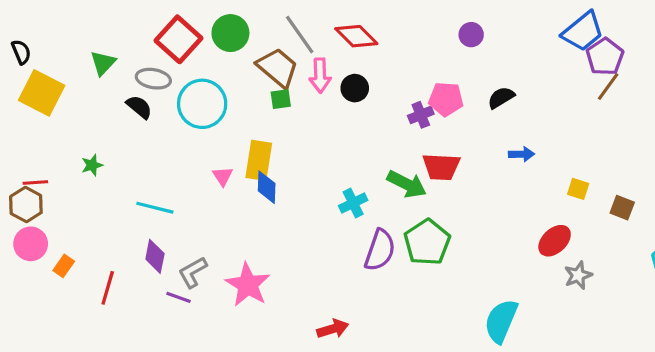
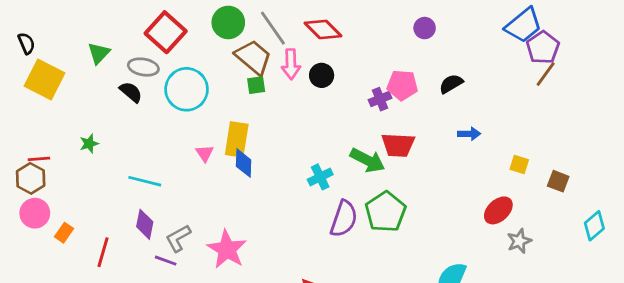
green circle: (230, 33) -> (228, 22), moved

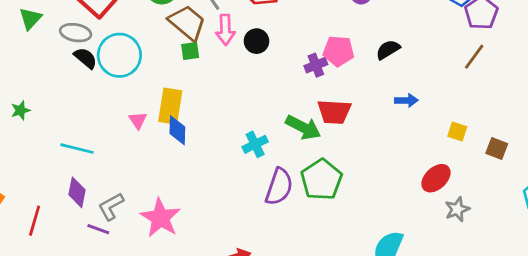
brown line: (546, 74) -> (474, 57), moved
black semicircle: (131, 92) -> (85, 58), moved

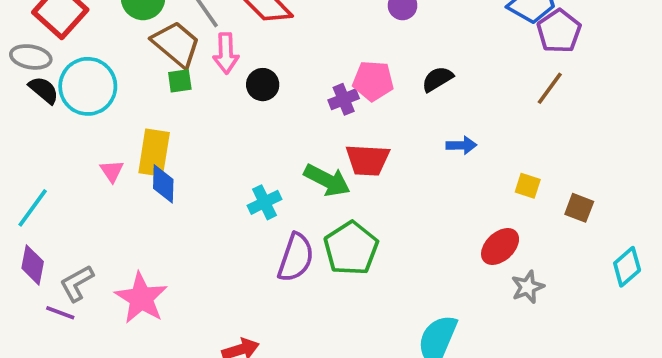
black circle: (256, 41) -> (263, 85), moved
cyan line: (77, 149) -> (33, 208), turned -68

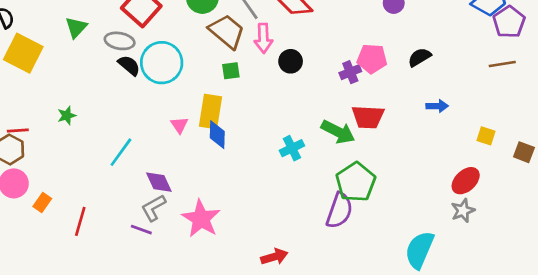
green square: (180, 81) -> (231, 71), moved
brown line: (550, 88) -> (502, 64), turned 45
purple semicircle: (296, 258) -> (339, 211), moved
purple diamond: (33, 265) -> (159, 182), moved, turned -36
gray star: (528, 287) -> (463, 211), moved

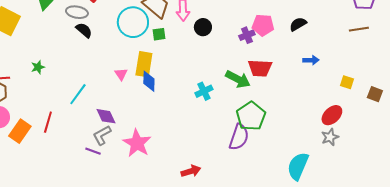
cyan circle: (162, 63) -> (133, 22), moved
orange rectangle: (42, 202) -> (20, 131), size x1.6
red line: (80, 221) -> (48, 122), moved

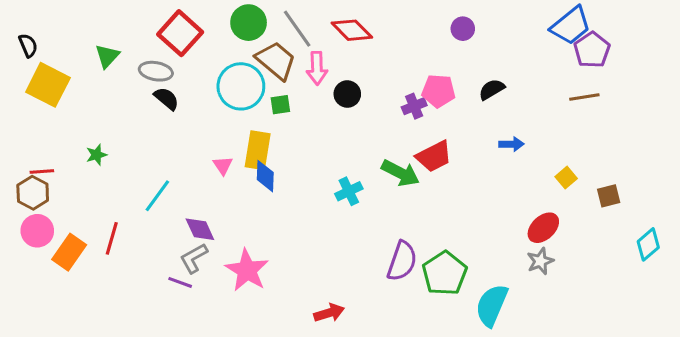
red trapezoid: (260, 68) -> (434, 156), turned -30
yellow square: (347, 82) -> (566, 178), turned 32
brown square: (375, 94) -> (609, 196), turned -35
green pentagon: (251, 116) -> (445, 273), moved

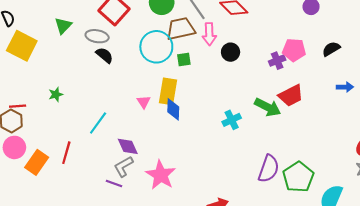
brown trapezoid: (276, 61) -> (181, 29), turned -52

